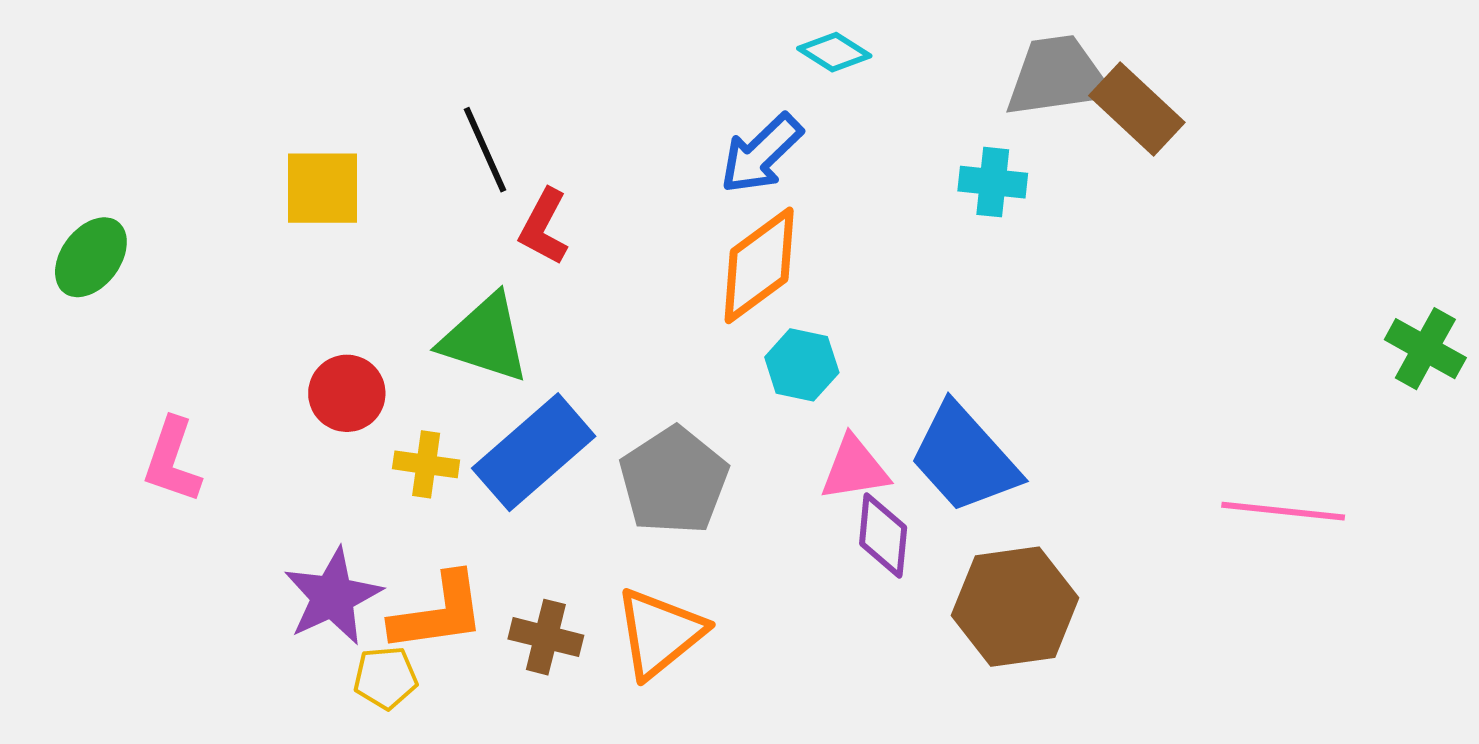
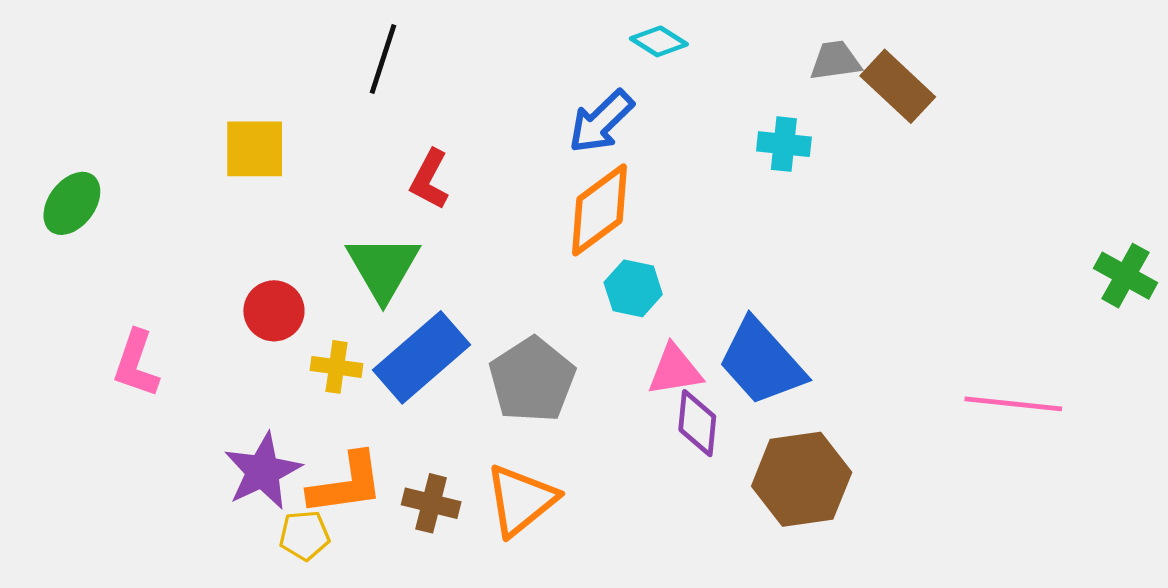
gray trapezoid: (1058, 76) -> (835, 61), size x0.6
black line: (485, 150) -> (383, 59), moved, turned 42
green triangle: (485, 338) -> (383, 268), turned 42

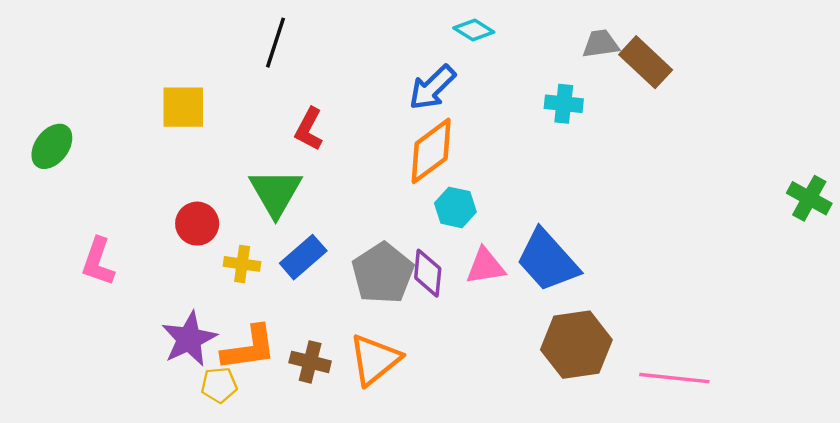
blue rectangle: (421, 357) -> (303, 257), size x0.7
pink line: (1013, 404) -> (674, 378), moved
purple diamond: (697, 423) -> (428, 273), moved

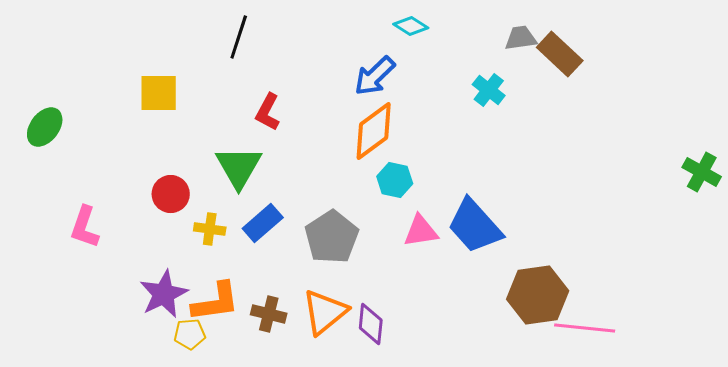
cyan cross: (564, 104) -> (489, 90), turned 32
purple diamond: (428, 273) -> (371, 324), moved
brown hexagon: (576, 345) -> (538, 295), moved

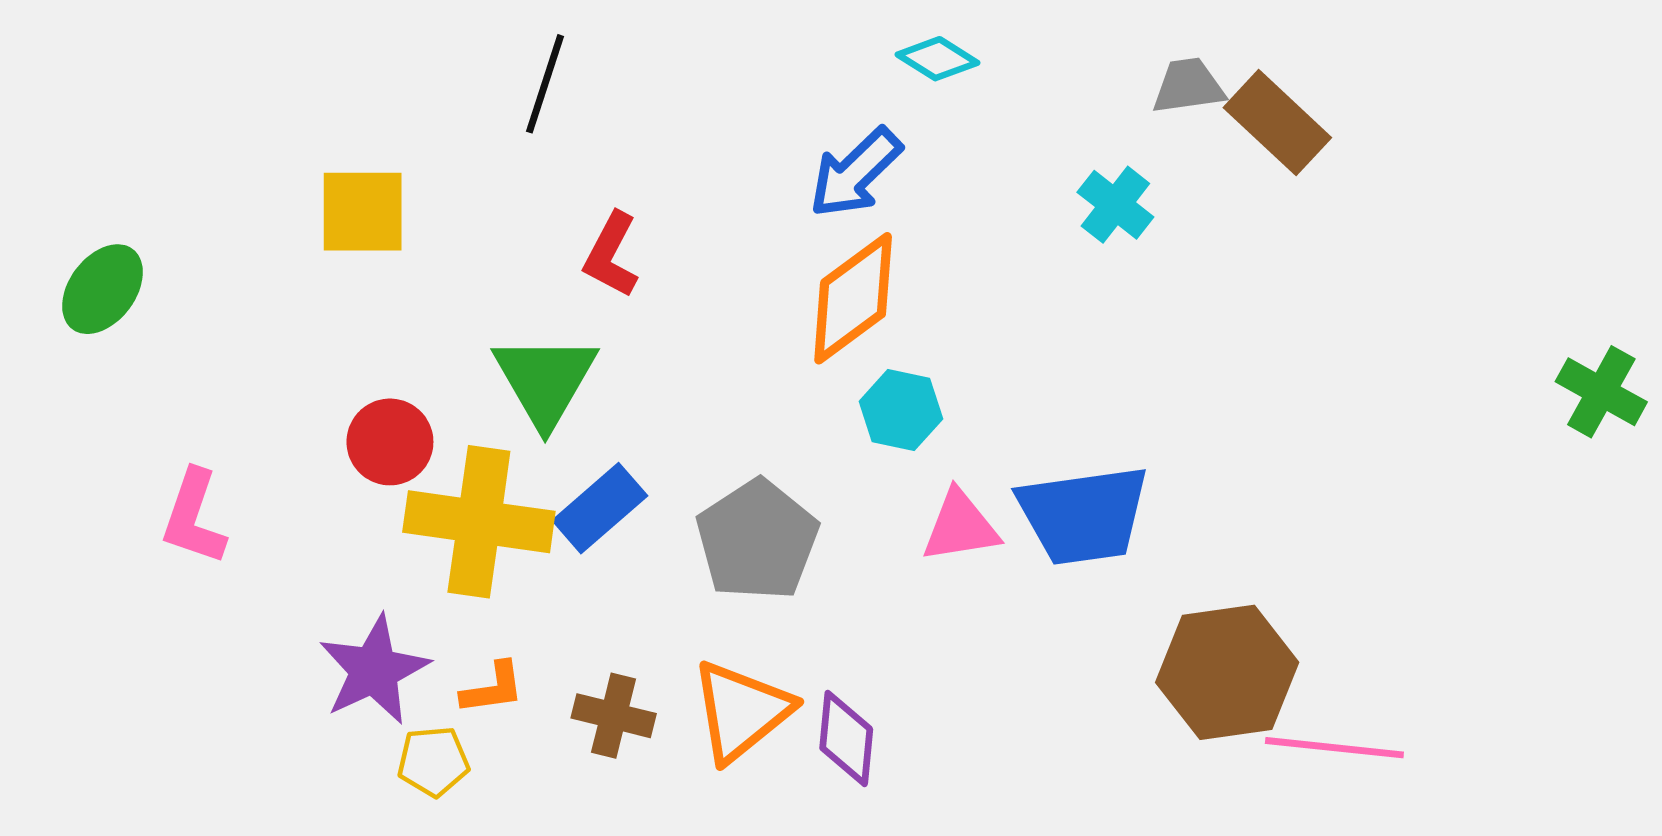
blue trapezoid: (475, 226) -> (1083, 515), turned -56
yellow cross: (210, 229) -> (479, 522), size x2.0
orange L-shape: (216, 302) -> (493, 688), size x0.6

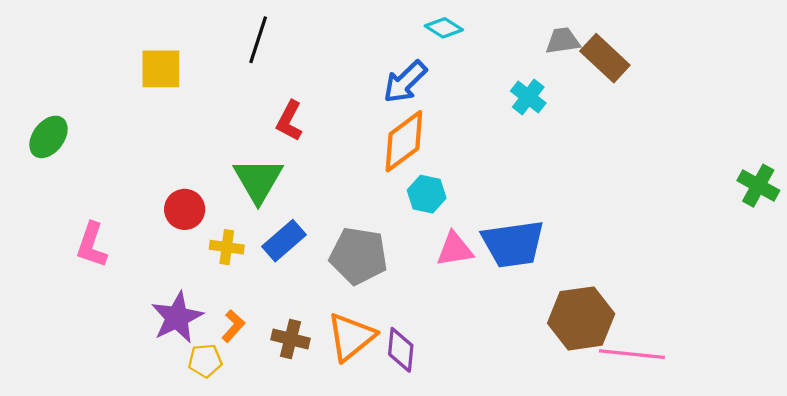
yellow square: (363, 212) -> (161, 69), moved
yellow cross: (479, 522) -> (227, 247), size x0.5
gray pentagon: (757, 540) -> (359, 256), turned -30
orange L-shape: (493, 688) -> (233, 326), turned -40

